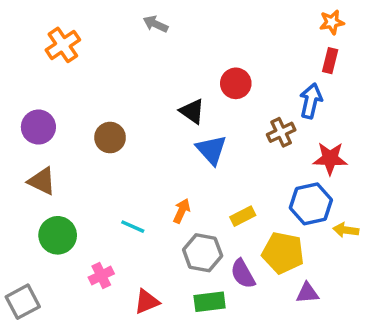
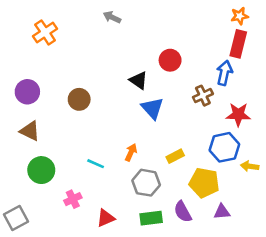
red rectangle: (330, 61) -> (238, 44), size x1.5
purple semicircle: (243, 274) -> (183, 212), moved

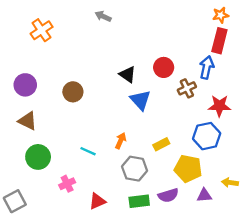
red circle: (170, 60) -> (164, 67), moved
yellow arrow: (250, 166) -> (230, 183), moved
purple semicircle: (183, 212) -> (168, 195), turned -78

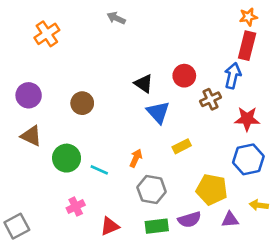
blue hexagon: (207, 136) -> (248, 159), moved
yellow rectangle: (161, 144) -> (182, 146), moved
green circle: (38, 157) -> (67, 158), moved

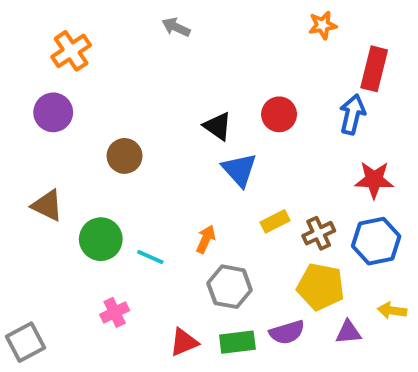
orange star: (248, 17) -> (323, 25), moved
purple circle: (29, 95) -> (53, 112), moved
brown cross: (210, 99) -> (319, 233), moved
red triangle: (110, 226) -> (184, 342), moved

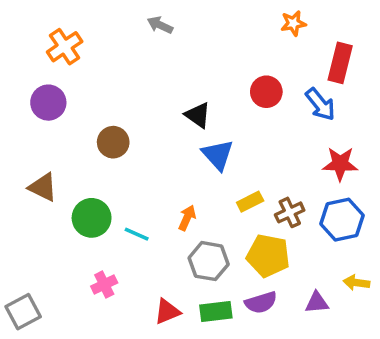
red circle: (279, 114) -> (266, 92), moved
blue arrow: (352, 114) -> (320, 104), turned 128
yellow pentagon: (321, 287) -> (268, 256), moved

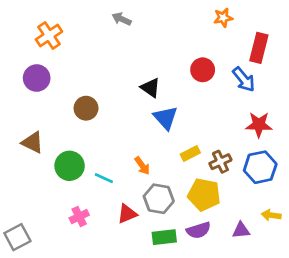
orange arrow: (187, 218) -> (142, 166), turned 120
red triangle: (167, 312) -> (127, 214), moved

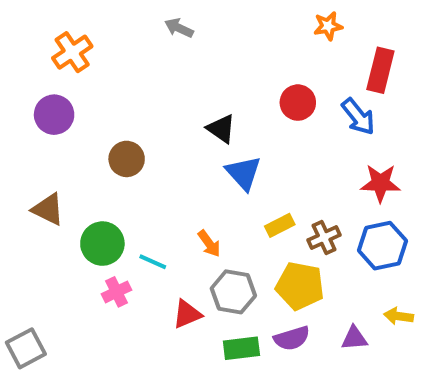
pink cross: (79, 217) -> (117, 292), moved

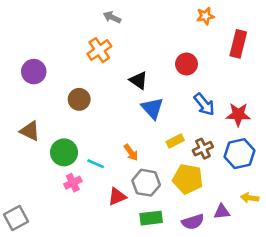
orange cross: (72, 52) -> (99, 50), moved
blue arrow: (358, 117) -> (204, 104), moved
purple semicircle: (292, 338) -> (193, 222), moved

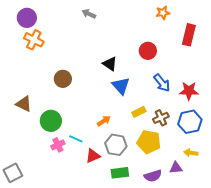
orange cross: (99, 50) -> (34, 40), moved, turned -30
purple circle: (34, 72) -> (27, 18), moved
orange arrow: (131, 152) -> (104, 121), turned -88
cyan line: (96, 164) -> (76, 139), moved
yellow arrow: (250, 198) -> (191, 153), moved

